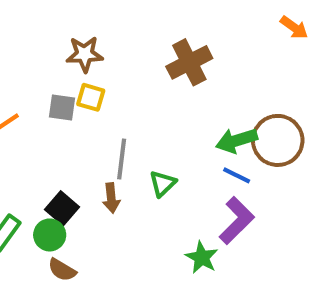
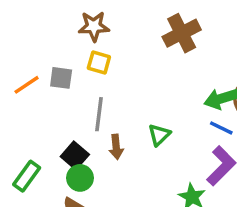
gray square: (62, 108) -> (61, 78), moved
gray line: (122, 159) -> (99, 114), moved
green circle: (50, 235) -> (80, 178), moved

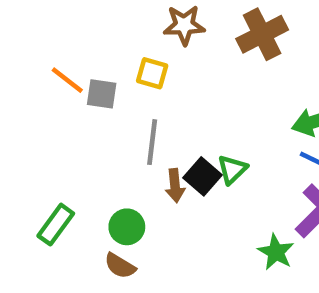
brown star: (94, 26) -> (184, 25), moved
orange line: (27, 85) -> (67, 80), moved, turned 72
black square: (75, 155) -> (203, 176), moved

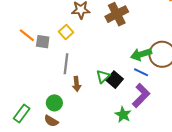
yellow square: (152, 73) -> (66, 32), turned 32
black square: (203, 176) -> (115, 80), moved
green rectangle: (56, 225) -> (22, 113), moved

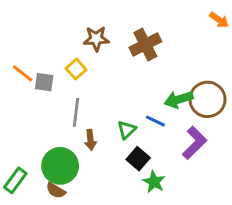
blue line: (141, 72) -> (155, 121), moved
black square: (115, 80) -> (138, 159), moved
purple L-shape: (141, 96) -> (194, 143), moved
green circle: (54, 103) -> (60, 166), size x1.6

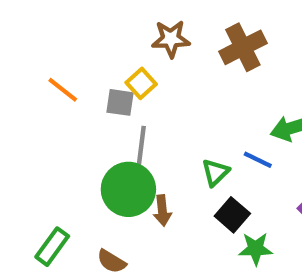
gray square: (44, 82) -> (120, 102), moved
brown arrow: (90, 140) -> (162, 211), moved
green circle: (60, 166) -> (128, 189), moved
green star: (154, 182) -> (256, 249), turned -30

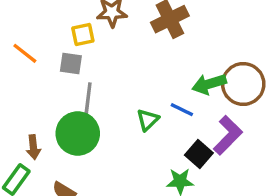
yellow square: (141, 83) -> (83, 35), moved, turned 30
brown arrow: (162, 211) -> (33, 147), moved
black square: (232, 215) -> (199, 154), moved

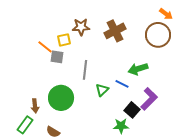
orange line: (25, 53) -> (45, 47), moved
brown circle: (243, 84) -> (158, 35), moved
gray line: (88, 99) -> (85, 70), moved

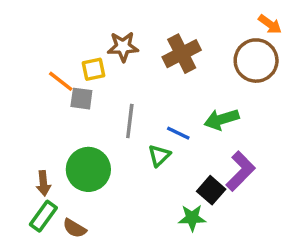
blue line: (122, 84) -> (178, 133), moved
green rectangle: (25, 125) -> (43, 216), moved

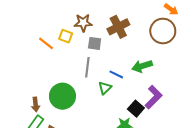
yellow square: (94, 69) -> (66, 36), turned 32
gray square: (81, 99) -> (95, 43), moved

